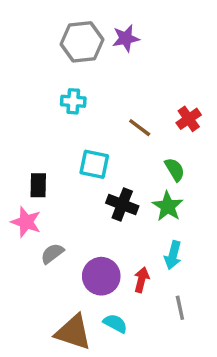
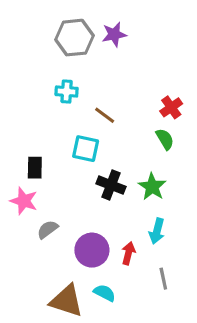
brown line: (140, 128) -> (105, 115), moved
green semicircle: (175, 170) -> (165, 139), moved

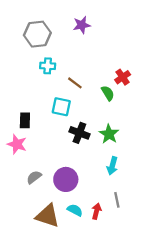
gray hexagon: (74, 38) -> (37, 34), moved
green semicircle: (165, 139) -> (108, 93), moved
gray semicircle: (48, 229) -> (34, 177), moved
red arrow: (128, 253) -> (96, 211), moved

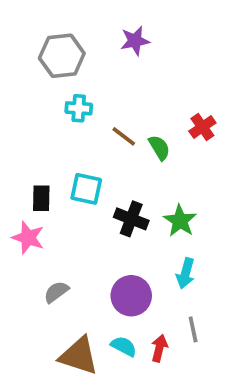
green semicircle: (108, 93) -> (159, 148), moved
cyan square: (61, 107) -> (86, 189), moved
purple circle: (66, 179) -> (131, 296), moved

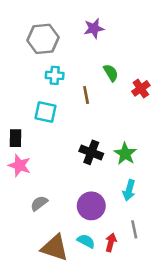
brown line: (124, 136) -> (86, 95), turned 42
green semicircle: (159, 148) -> (111, 73), moved
cyan square: (86, 189) -> (46, 112), moved
black rectangle: (41, 198) -> (16, 138), moved

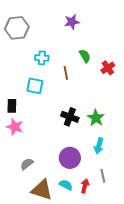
gray hexagon: (43, 39) -> (17, 28), moved
gray semicircle: (39, 203) -> (27, 164), moved

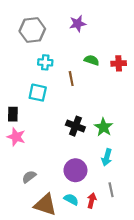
gray hexagon: (17, 28) -> (32, 30), moved
green semicircle: (85, 56) -> (92, 60), turned -40
red cross: (108, 68) -> (119, 63), moved, turned 32

